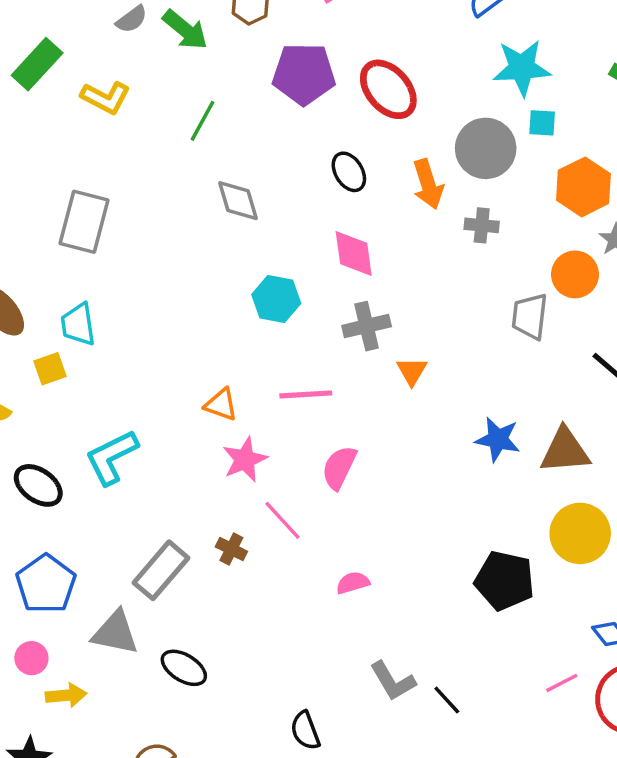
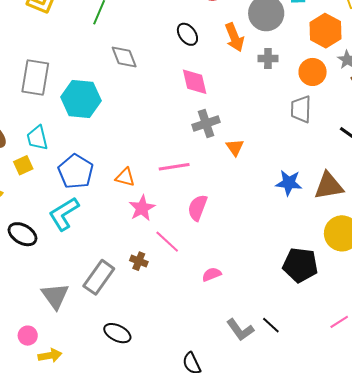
orange circle: (575, 274) -> (313, 72), moved
cyan hexagon: (276, 299) -> (81, 99), moved, size x1.4
blue pentagon: (46, 584) -> (76, 172), moved
gray triangle: (115, 633) -> (55, 296), moved, turned 48
black line: (447, 700) -> (271, 325), moved

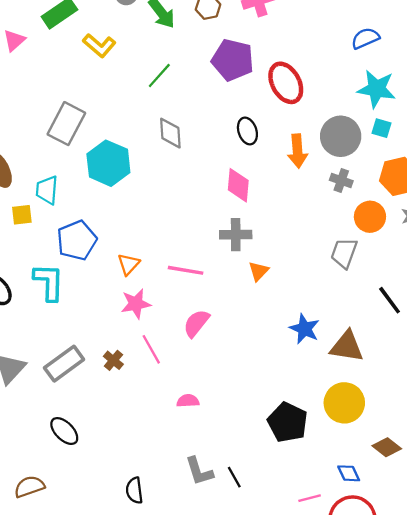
gray cross: (268, 58) -> (341, 181), moved
orange triangle: (125, 177) -> (129, 264), turned 40
cyan L-shape: (64, 214) -> (49, 282), turned 105

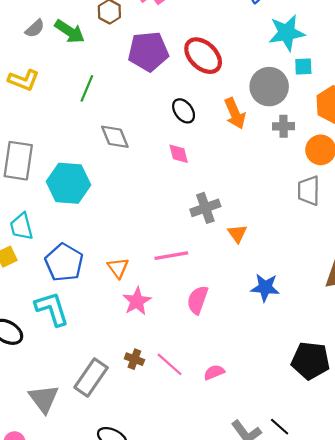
pink diamond: (238, 185) -> (179, 154), moved, size x0.7
blue star: (305, 329) -> (265, 287), moved
pink line: (151, 349) -> (170, 364), moved

